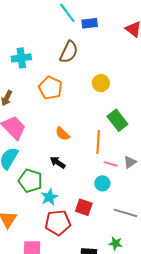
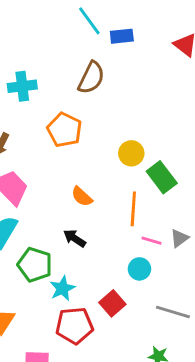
yellow circle: (101, 83) -> (131, 153), moved
red square: (84, 207) -> (112, 303), turned 30

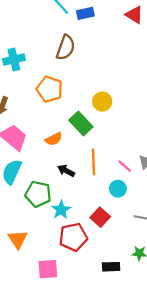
green rectangle: (162, 177) -> (81, 124), moved
orange semicircle: (82, 197) -> (54, 139), moved, turned -63
orange line: (133, 209) -> (94, 162), moved
pink line: (152, 241) -> (125, 166), turned 32

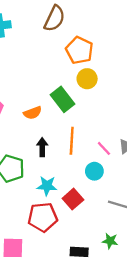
orange pentagon: (50, 89) -> (79, 50), moved
black arrow: (66, 171) -> (42, 147), turned 56
cyan star: (61, 210) -> (47, 186), moved, turned 30

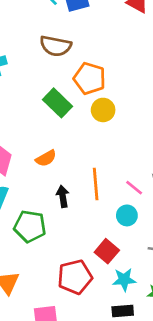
brown semicircle: (55, 19) -> (56, 46), turned 84
green rectangle: (63, 99) -> (58, 103), moved
cyan star: (47, 186) -> (124, 280), moved

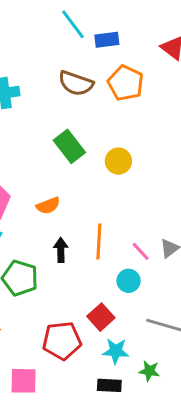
orange pentagon: (90, 78) -> (126, 83), moved

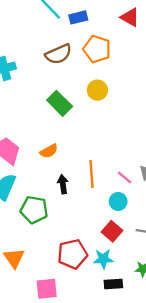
brown semicircle: (76, 83) -> (58, 54), turned -36
yellow circle: (118, 161) -> (97, 90), moved
red square: (101, 317) -> (112, 231), moved
cyan star: (116, 351) -> (103, 259), moved

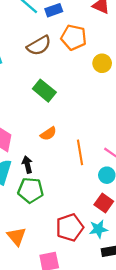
yellow circle: (97, 90) -> (102, 63), moved
orange semicircle: (49, 151) -> (48, 134), moved
black arrow: (63, 184) -> (27, 165), moved

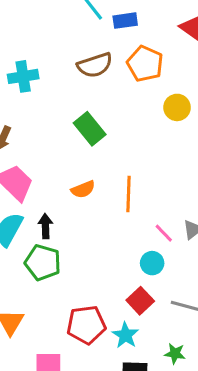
orange line: (80, 152) -> (129, 194), moved
cyan star: (98, 229) -> (125, 335), turned 30

